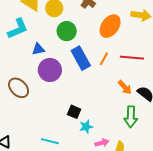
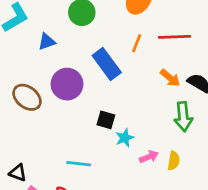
blue rectangle: (81, 58) -> (107, 64), moved
purple circle: (50, 70) -> (67, 84), moved

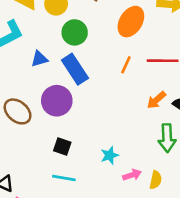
blue rectangle: (107, 64) -> (75, 69), moved
orange arrow: (170, 78) -> (156, 100), turned 96
black square: (106, 120) -> (62, 147), moved

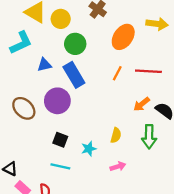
cyan star: (110, 155) -> (89, 149), moved
yellow semicircle: (156, 180) -> (116, 135), moved

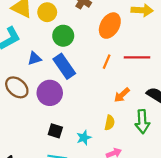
orange arrow: (142, 104) -> (122, 95), moved
brown ellipse: (24, 108) -> (17, 87), moved

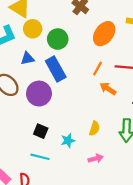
yellow circle: (47, 12) -> (33, 29), moved
orange arrow: (122, 95) -> (108, 89), moved, turned 70

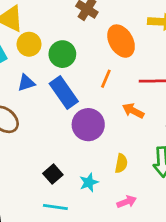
orange ellipse: (104, 34) -> (121, 41), turned -60
orange line: (97, 69) -> (106, 79), moved
purple circle: (39, 94) -> (88, 125), moved
black square: (41, 131) -> (53, 174), turned 32

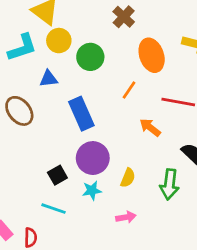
blue rectangle: (64, 93) -> (81, 114), moved
purple circle: (88, 125) -> (93, 158), moved

